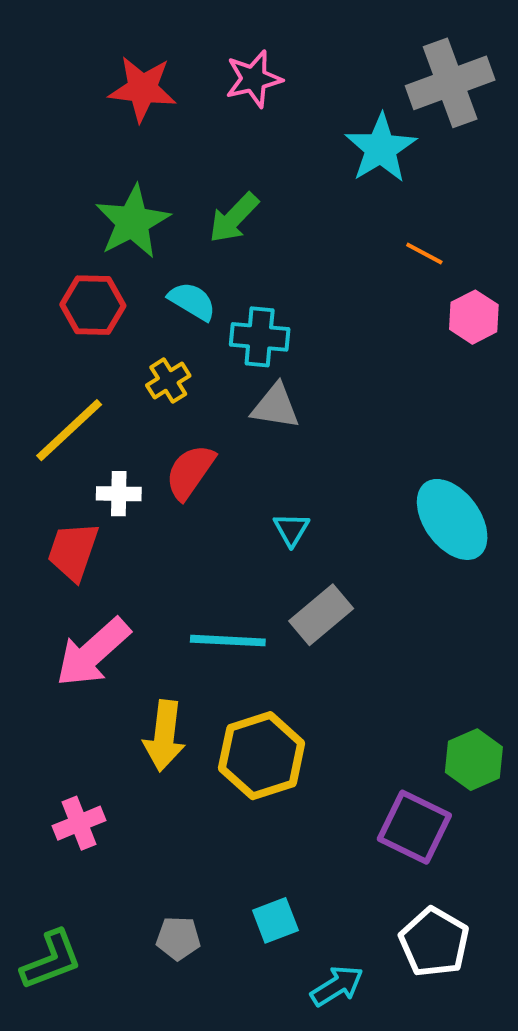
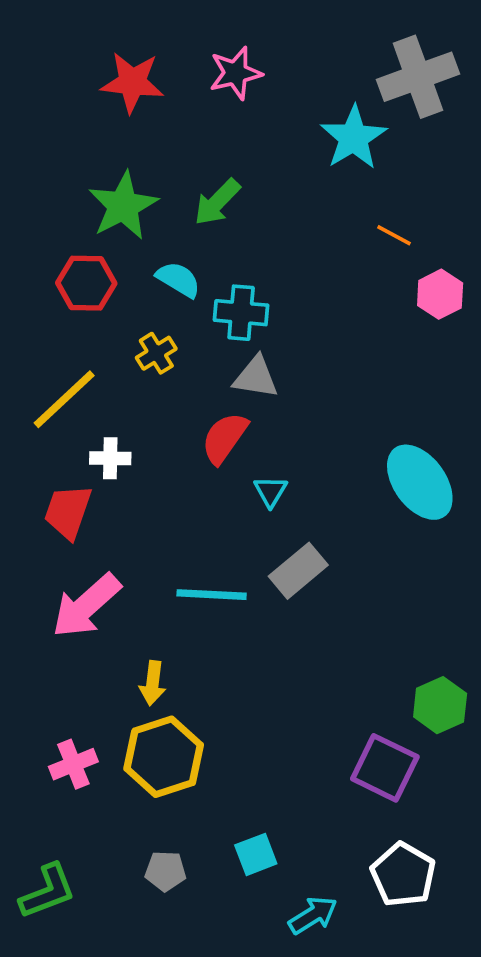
red semicircle: (190, 472) -> (224, 438), moved
yellow arrow: (164, 736) -> (153, 683), size x0.7
yellow hexagon: (262, 756) -> (164, 757), moved

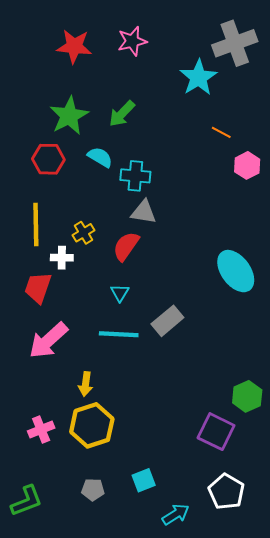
yellow cross: (156, 353) -> (84, 233), moved
yellow line: (64, 399) -> (36, 224), turned -48
cyan triangle: (271, 491) -> (120, 293), moved

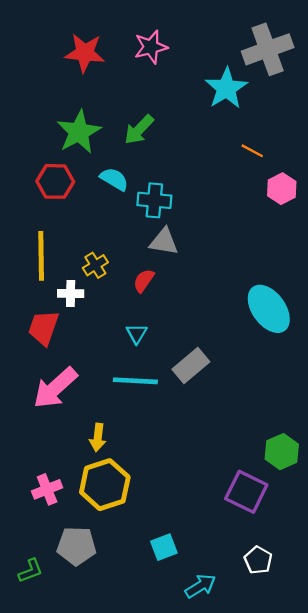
red semicircle: (126, 246) -> (144, 281), size x0.7
gray pentagon: (93, 490) -> (77, 546), moved, size x1.5
white pentagon: (226, 492) -> (258, 560), size x0.7
green L-shape: (27, 501) -> (30, 571), size x0.7

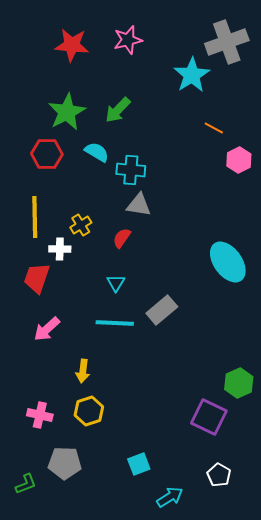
pink arrow: (55, 388) -> (47, 329), size x0.7
yellow hexagon: (105, 485) -> (89, 411), size x0.7
pink cross: (47, 489) -> (40, 415), turned 35

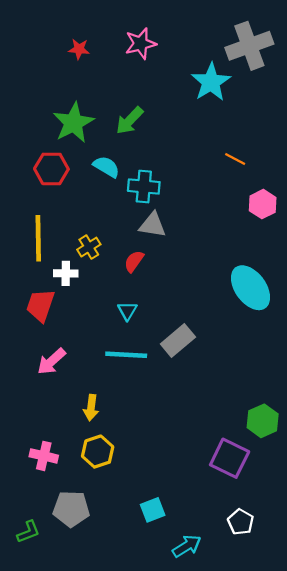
red star: (72, 45) -> (79, 49), size x0.6
orange line: (214, 128) -> (235, 159), moved
pink hexagon: (239, 160) -> (263, 204), moved

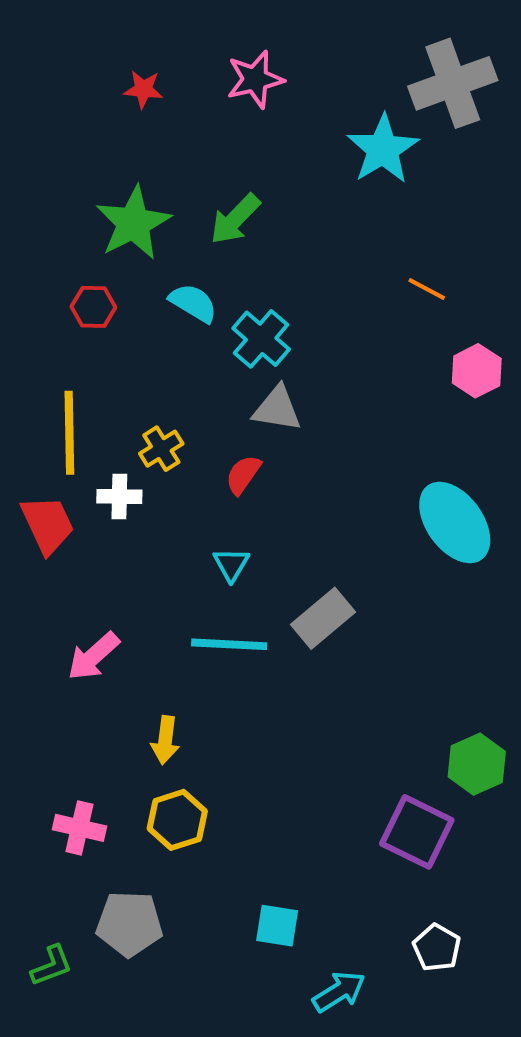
red hexagon: (51, 169) -> (93, 307), size x0.7
cyan cross: (144, 187) -> (261, 339), turned 36
red trapezoid: (40, 305) -> (48, 524), moved, turned 136
cyan square: (153, 510) -> (277, 926), turned 30

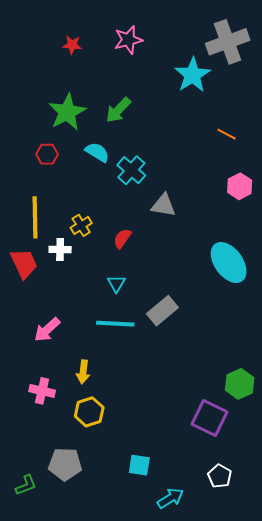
orange line: (427, 289) -> (227, 134), moved
gray triangle: (277, 409) -> (163, 205), moved
pink cross: (79, 828) -> (42, 391), moved

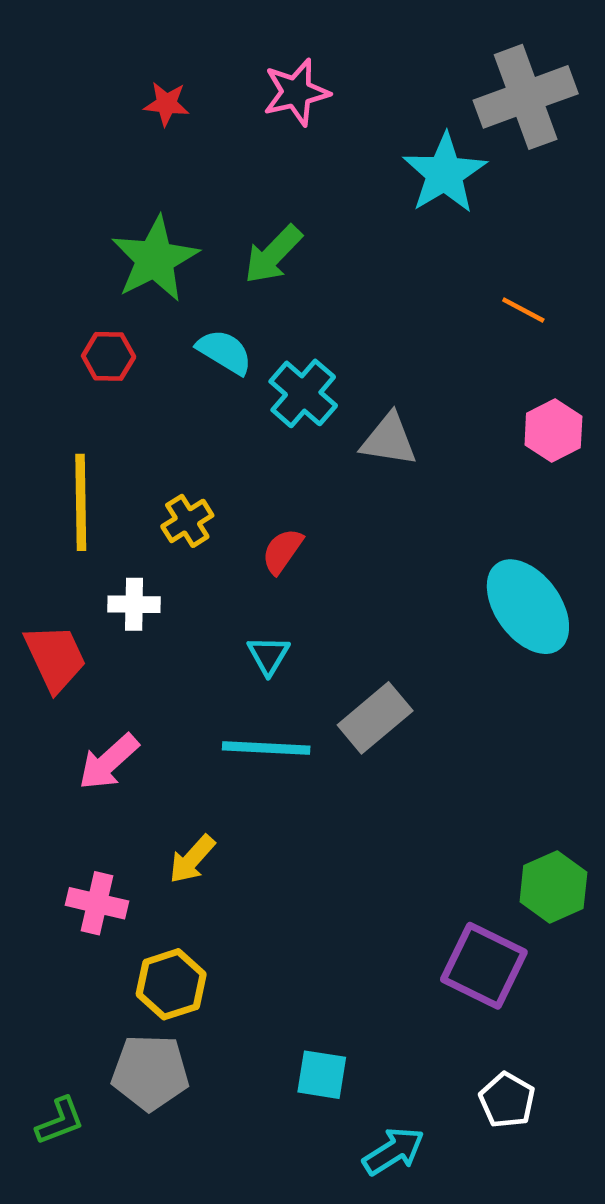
gray triangle: (163, 205) -> (389, 440), moved
white cross: (60, 249) -> (134, 604), moved
red trapezoid: (24, 264) -> (55, 658), moved
yellow arrow: (83, 372) -> (192, 859), turned 35
yellow hexagon: (89, 412) -> (171, 984), moved

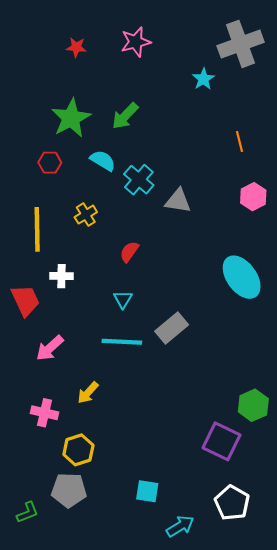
cyan star: (445, 173) -> (203, 79), size x0.6
orange line: (523, 310) -> (239, 141), turned 48
yellow cross: (187, 521) -> (86, 215), moved
white pentagon: (507, 1100) -> (232, 503), size x1.4

